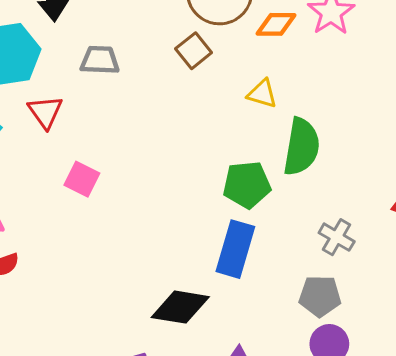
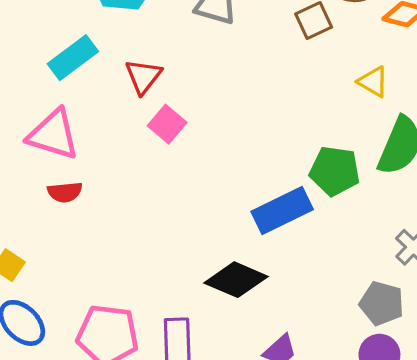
red triangle: (45, 112) -> (143, 76), moved
blue rectangle: (235, 249) -> (282, 211), moved, turned 34

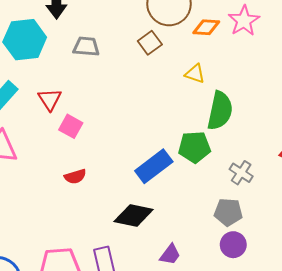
green pentagon: (335, 171) -> (194, 147), moved
red semicircle: (65, 192) -> (75, 176), moved

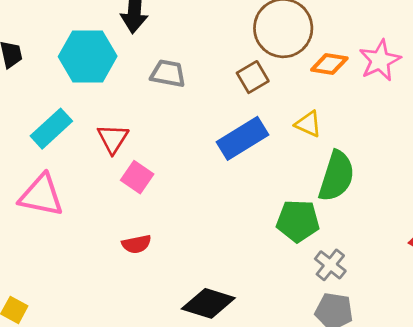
blue rectangle: (154, 166) -> (243, 138), moved
gray cross: (241, 173) -> (330, 265), moved

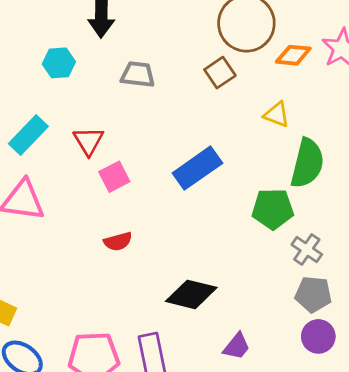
cyan hexagon: (88, 56) -> (59, 63), size x0.6
blue rectangle: (243, 138) -> (197, 168), moved
pink square: (137, 177) -> (114, 177), turned 32

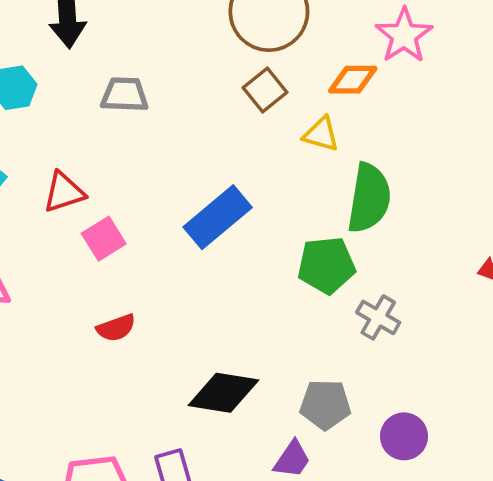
orange diamond: (293, 55) -> (353, 80), moved
brown square: (220, 73) -> (265, 90), moved
red triangle: (88, 141) -> (64, 192), turned 48
gray pentagon: (313, 294) -> (325, 405), moved

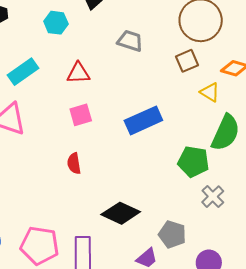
gray trapezoid: (125, 95) -> (130, 41), moved
red triangle: (64, 192) -> (78, 73), moved
red semicircle: (116, 328) -> (74, 163), turned 85

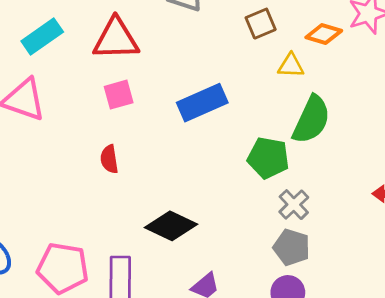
red triangle: (78, 73) -> (116, 39), size x1.5
yellow triangle: (210, 92) -> (291, 66), turned -30
gray pentagon: (172, 234) -> (292, 247), moved

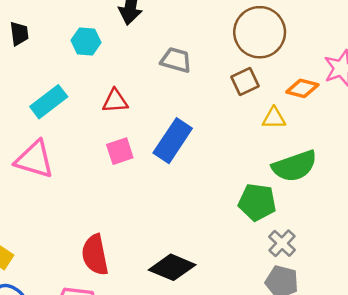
red triangle: (116, 39) -> (115, 101), size x0.6
blue rectangle: (202, 103) -> (173, 141), moved, turned -30
green semicircle: (311, 120) -> (295, 166), turned 48
red semicircle: (109, 159) -> (95, 255), moved, size x1.6

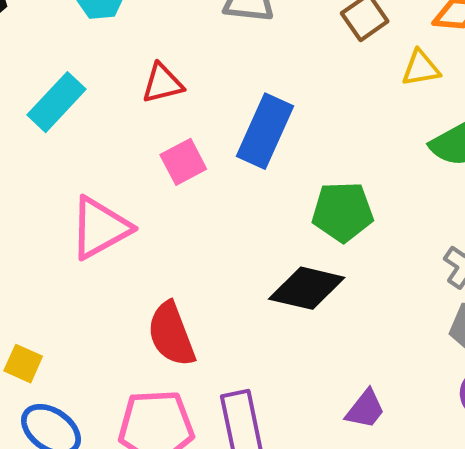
pink triangle: (34, 159) -> (100, 228), moved, turned -36
green pentagon: (257, 202) -> (343, 212), moved
black diamond: (172, 267) -> (307, 288), moved

